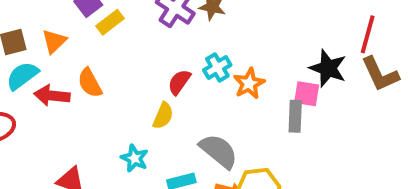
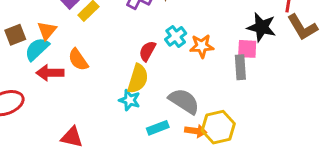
cyan semicircle: (22, 76) -> (37, 49), moved
orange star: (249, 83) -> (202, 46), turned 30
yellow semicircle: (163, 116) -> (138, 79), size x1.4
cyan star: (135, 158) -> (130, 100), moved

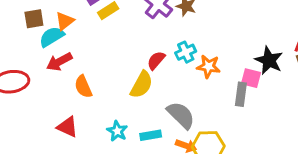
orange semicircle: (78, 60) -> (83, 87), moved
red arrow: (50, 73) -> (59, 62), turned -40
cyan star: (130, 100) -> (117, 131), moved

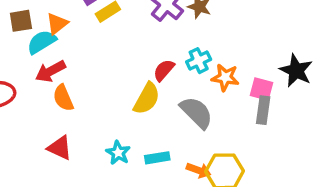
pink square: (251, 78) -> (262, 89), moved
orange semicircle: (83, 87) -> (63, 98), moved
gray semicircle: (181, 115) -> (196, 112), moved

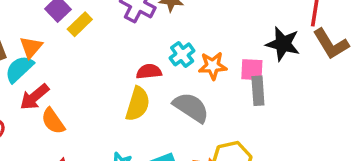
red semicircle: (164, 70) -> (149, 72), turned 55

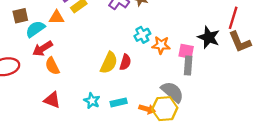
orange triangle: (31, 47) -> (56, 17), moved, turned 42
red semicircle: (149, 72) -> (125, 62), moved, turned 105
gray semicircle: (191, 107) -> (172, 92), moved

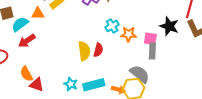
yellow semicircle: (109, 63) -> (84, 51), turned -30
orange semicircle: (52, 66) -> (26, 74), moved
cyan rectangle: (119, 102) -> (94, 85), size x1.5

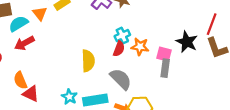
orange triangle: (38, 13) -> (40, 14), turned 48
red semicircle: (98, 50) -> (119, 49), moved
gray semicircle: (140, 74) -> (121, 79), moved

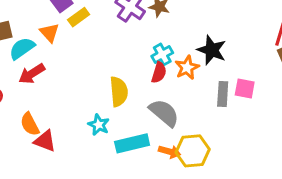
black star: (187, 42) -> (212, 50), moved
orange star: (140, 47) -> (187, 68), turned -30
pink square: (164, 54) -> (245, 89), moved
cyan star: (69, 97) -> (99, 125), moved

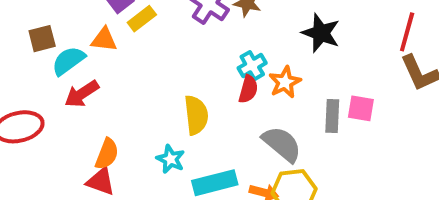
orange triangle: (49, 33) -> (104, 40), turned -40
black star: (212, 50) -> (321, 33), moved
gray semicircle: (164, 113) -> (282, 144), moved
orange semicircle: (30, 124) -> (107, 154), moved, turned -130

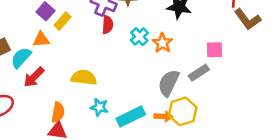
red semicircle: (248, 89) -> (108, 25), moved
yellow semicircle: (196, 115) -> (84, 78), moved, turned -65
gray rectangle: (332, 116) -> (199, 73), moved, turned 66
gray semicircle: (282, 144) -> (169, 83), turned -92

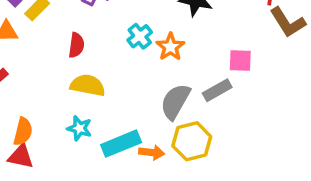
red semicircle: (108, 25) -> (76, 45), moved
yellow semicircle: (84, 78) -> (88, 85), moved
orange arrow: (164, 116) -> (152, 152), moved

